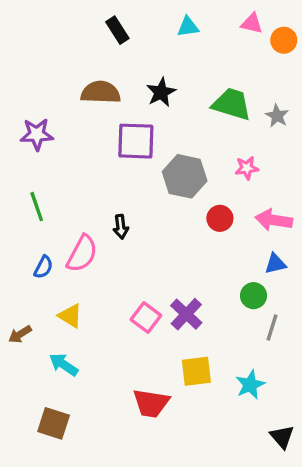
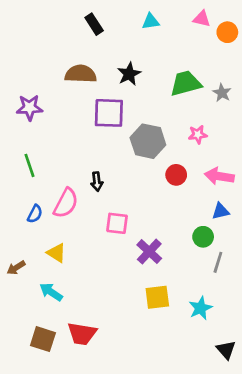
green trapezoid: (232, 104) -> (186, 83), turned -32
pink square: (146, 317) -> (117, 223), moved, turned -30
red trapezoid: (151, 403) -> (82, 334), moved

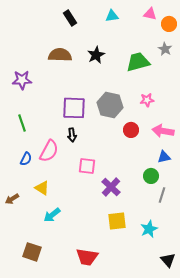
gray star: (222, 93) -> (165, 49), moved
purple square: (109, 113) -> (74, 108), moved
cyan arrow: (51, 292) -> (52, 215), moved, turned -72
red trapezoid: (82, 334) -> (87, 257), moved

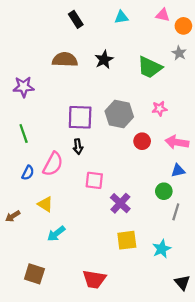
green trapezoid: (138, 62) -> (150, 67), turned -140

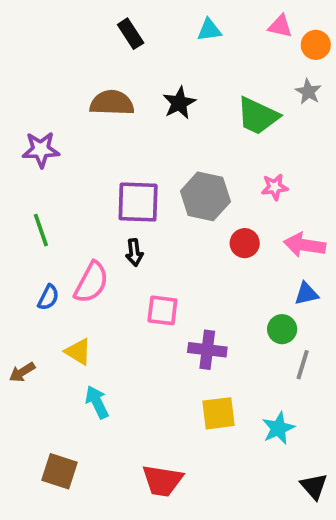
purple cross: (120, 203) -> (207, 350), turned -36
cyan arrow: (56, 234) -> (97, 402), turned 102

